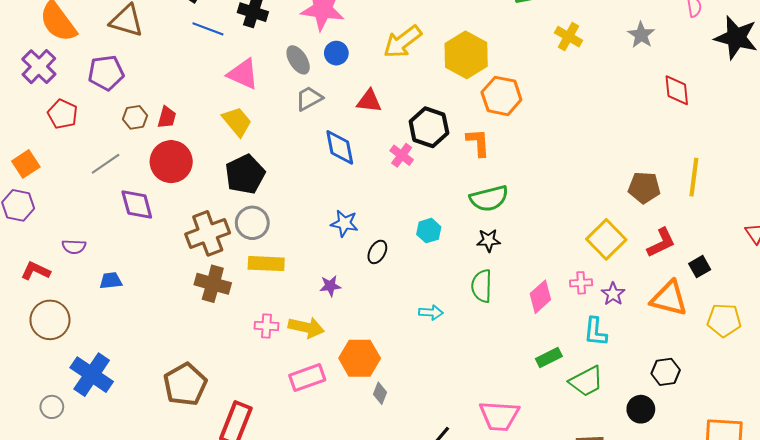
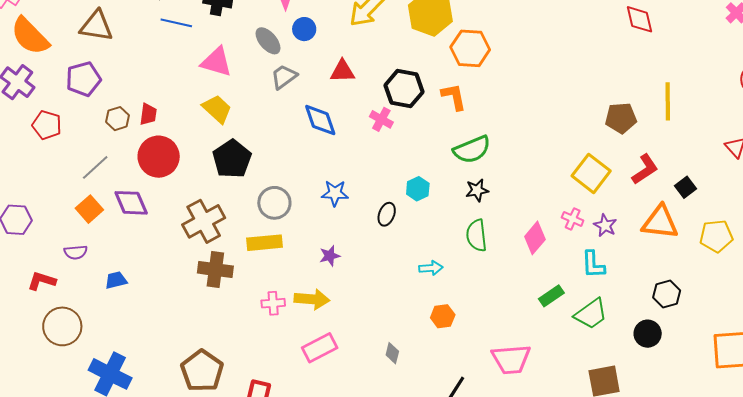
orange square: (26, 164) -> (89, 209), moved
gray circle: (252, 223) -> (274, 203), moved
black ellipse: (377, 252) -> (387, 214), moved
pink cross: (581, 283) -> (573, 219), turned 35
orange hexagon: (360, 358) -> (443, 316), moved, size x0.6

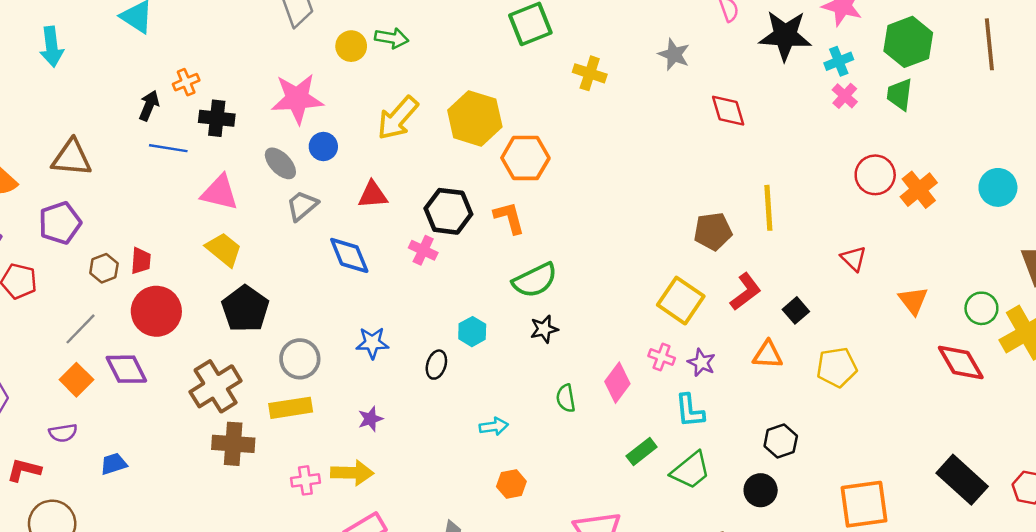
orange triangle: (660, 222) -> (768, 355), size x0.7
green semicircle: (477, 235) -> (566, 398), moved, size x0.7

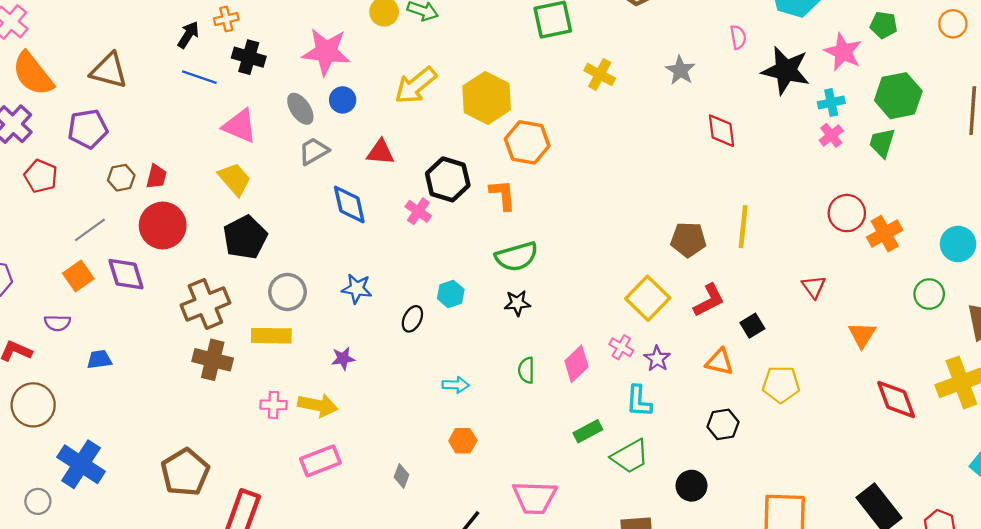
green circle: (981, 308) -> (929, 294), moved
black hexagon: (781, 441) -> (723, 424), moved

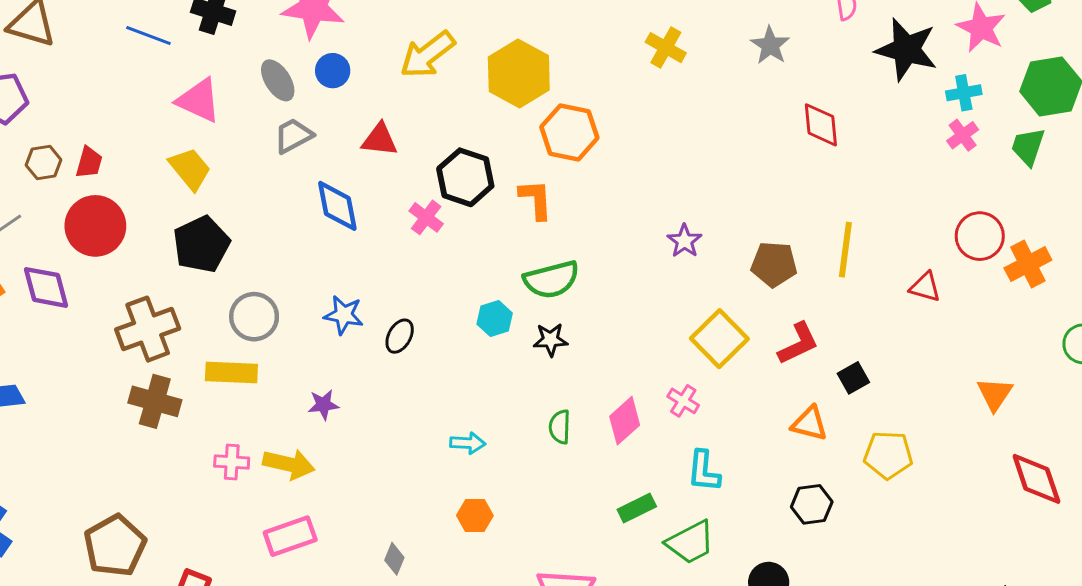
red triangle: (814, 287) -> (925, 287), moved, turned -40
cyan hexagon: (451, 294) -> (495, 319), moved
black ellipse: (412, 319) -> (400, 336), moved
purple star: (657, 359) -> (684, 241), moved

